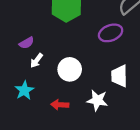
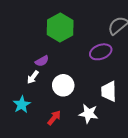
purple semicircle: (27, 43) -> (42, 61), moved
red arrow: (60, 105) -> (54, 118), turned 126

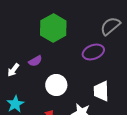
white arrow: (33, 77) -> (13, 70), moved

